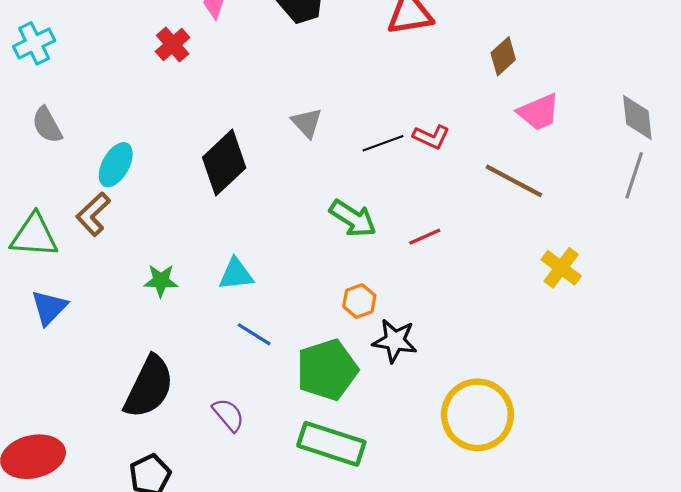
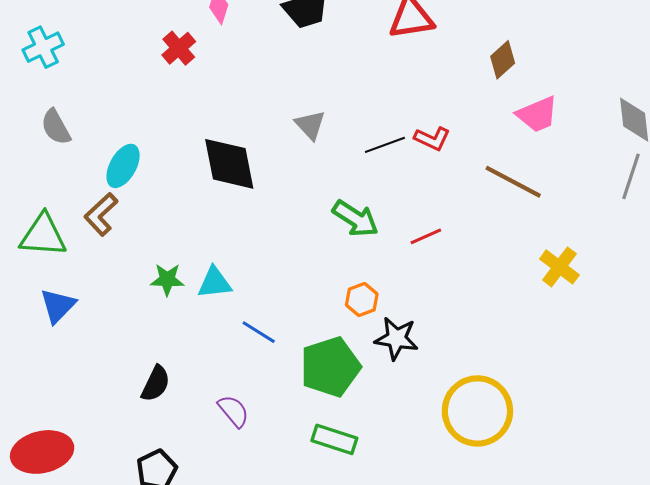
black diamond: (224, 163) -> (229, 164), turned -58
cyan triangle: (236, 274) -> (215, 283), moved
black semicircle: (149, 387) -> (156, 384), size x0.6
green rectangle: (331, 444) -> (334, 439), size x0.7

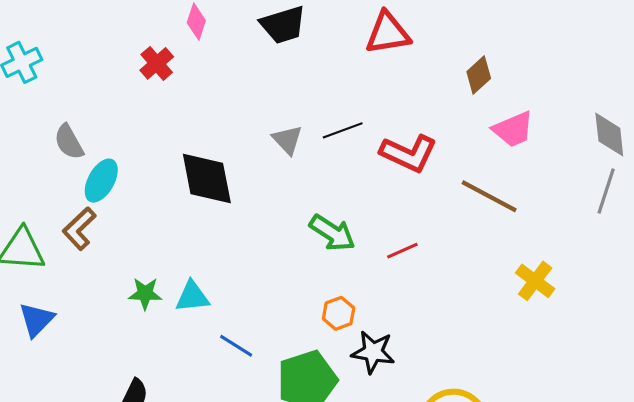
gray semicircle: (56, 127) -> (69, 142), moved
red L-shape: (432, 139) -> (409, 153), size x1.6
black line: (385, 145) -> (343, 130), moved

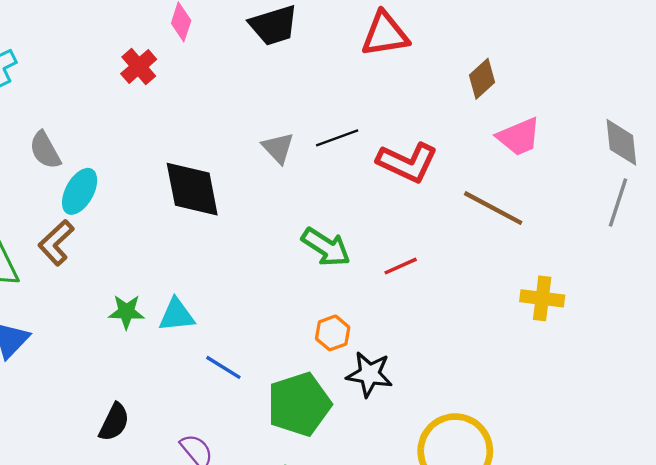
yellow cross: (535, 281) -> (542, 298), turned -30

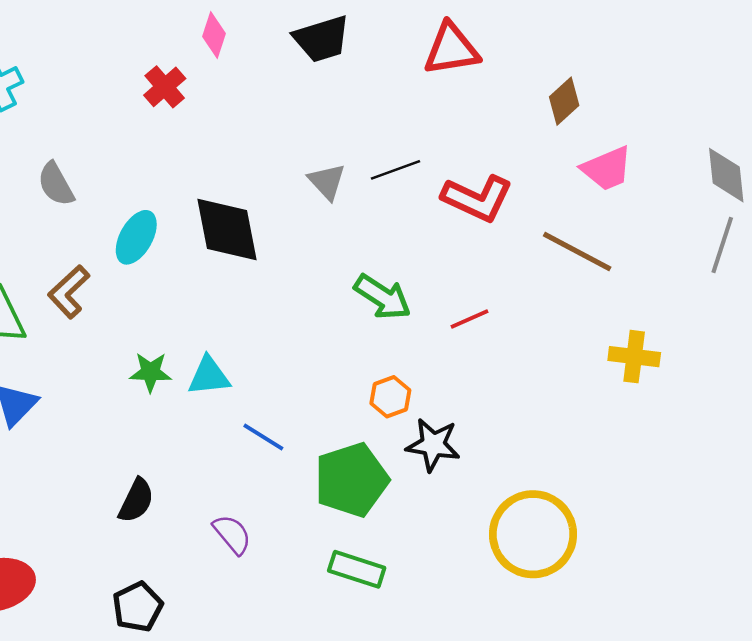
cyan ellipse: (80, 191) -> (136, 237), moved

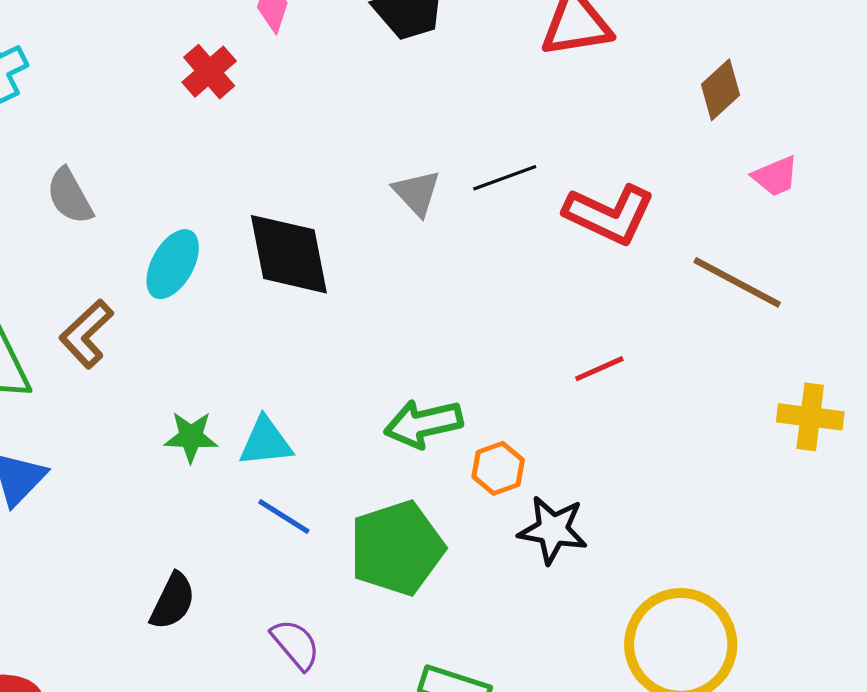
pink trapezoid: (607, 169) -> (775, 176), size x0.7
green arrow: (383, 297) -> (423, 424), moved, turned 134
blue line: (263, 437) -> (284, 516), moved
green pentagon: (351, 480) -> (397, 548), moved

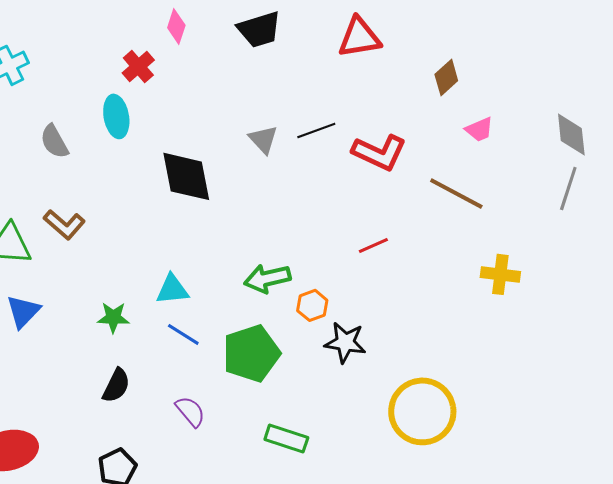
cyan ellipse: (173, 264) -> (116, 116), moved, turned -39
brown L-shape: (86, 334) -> (64, 224), turned -96
green star: (191, 437) -> (113, 317), moved

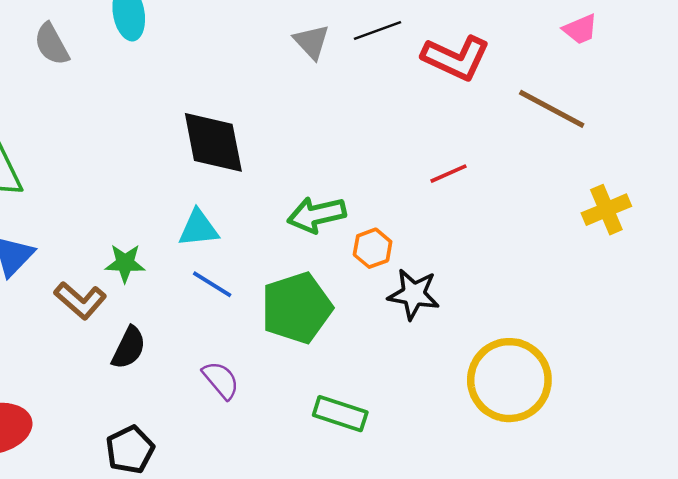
black diamond: (186, 176) -> (213, 142), moved
brown L-shape: (64, 224) -> (80, 300), moved
yellow cross: (500, 274) -> (606, 210), turned -30

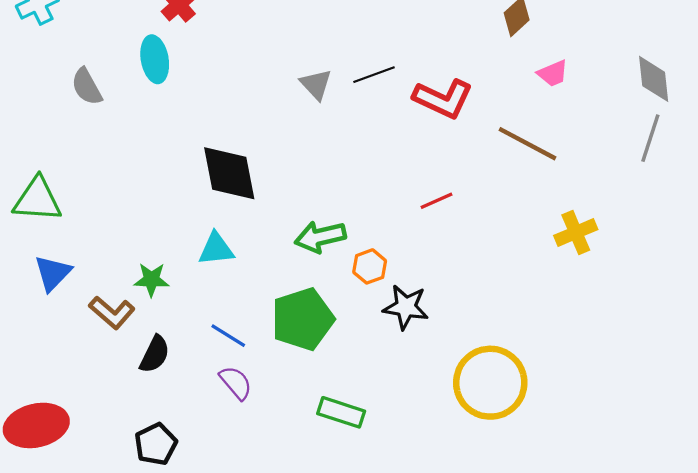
blue line: (212, 284) -> (228, 336), moved

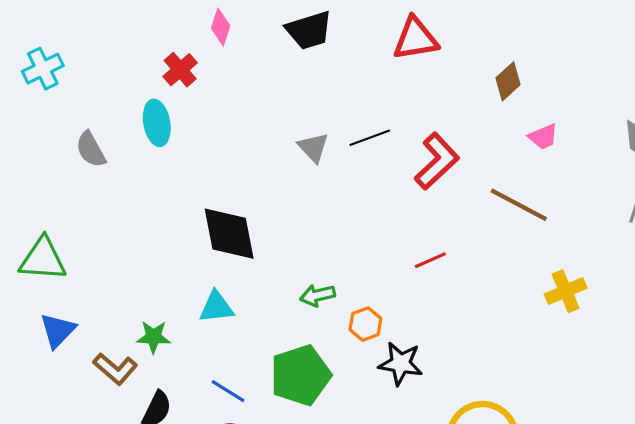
red L-shape: (443, 99) -> (437, 161), turned -68
green arrow: (320, 237) -> (318, 295), size x0.7

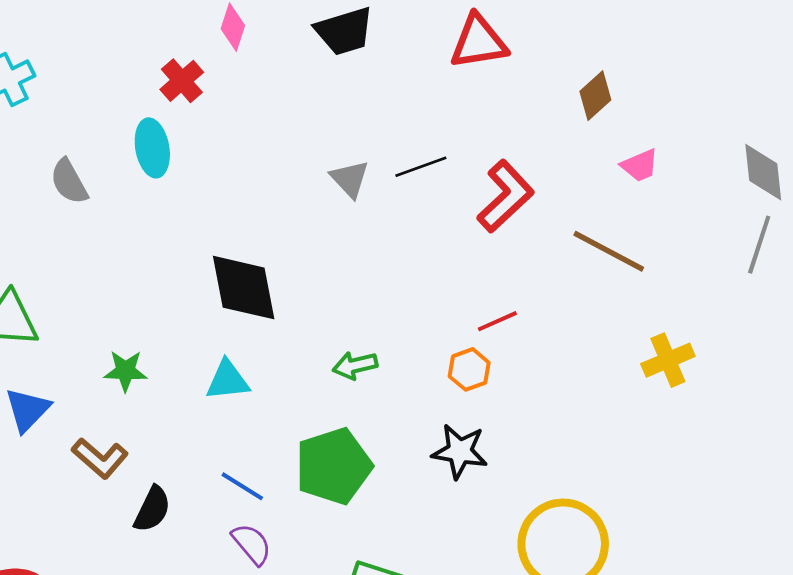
orange hexagon: (365, 324) -> (469, 369), moved
green star: (154, 337) -> (125, 371), moved

